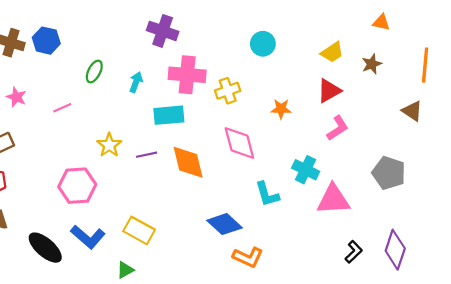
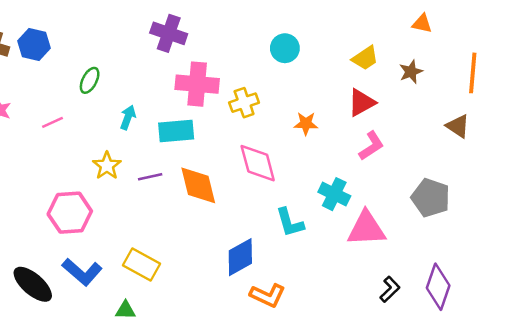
cyan arrow: (136, 82) -> (128, 117), moved
blue diamond: (224, 224) -> (240, 257), turned -72
green triangle: (125, 270) -> (125, 310), turned 30

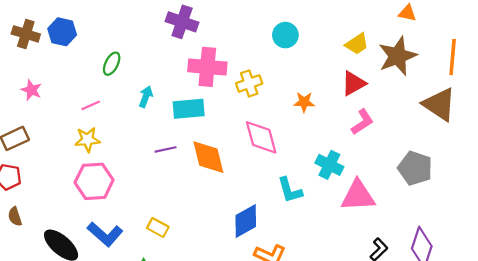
brown star: (411, 72) -> (398, 56), size x1.8
pink line: (53, 122) -> (91, 105), moved
brown triangle: (458, 126) -> (439, 104), size x1.6
yellow star: (107, 166) -> (87, 140), moved, turned 30
yellow rectangle: (141, 264) -> (158, 228), size x0.7

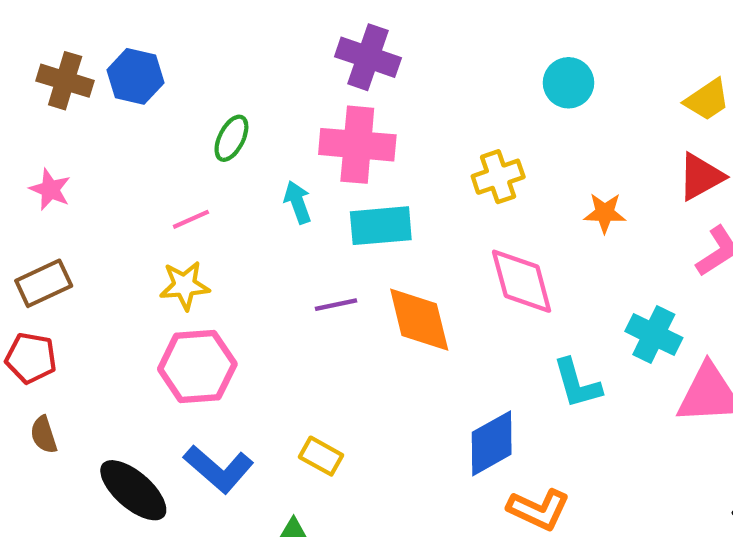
pink cross: (207, 67) -> (357, 145), moved
pink star: (31, 90) -> (50, 189), moved
cyan arrow: (146, 97) -> (298, 202), turned -40

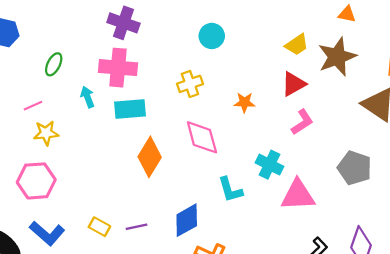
cyan circle: (568, 83) -> (212, 36), moved
yellow star: (185, 285) -> (46, 133), moved
purple line: (336, 305) -> (137, 227), moved
orange diamond: (419, 320) -> (150, 157), turned 45

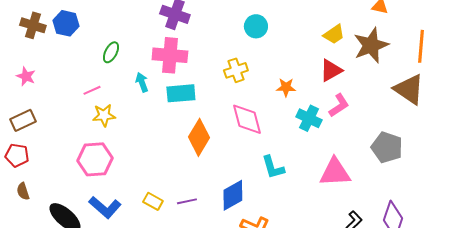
cyan cross: (270, 165) -> (309, 118), moved

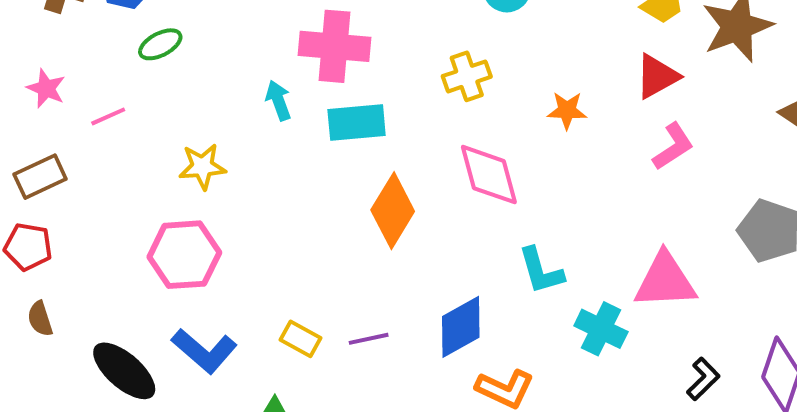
green ellipse: (111, 52) -> (160, 44), moved, turned 35
pink line: (92, 90) -> (108, 116), moved
cyan cross: (309, 118) -> (601, 329), moved

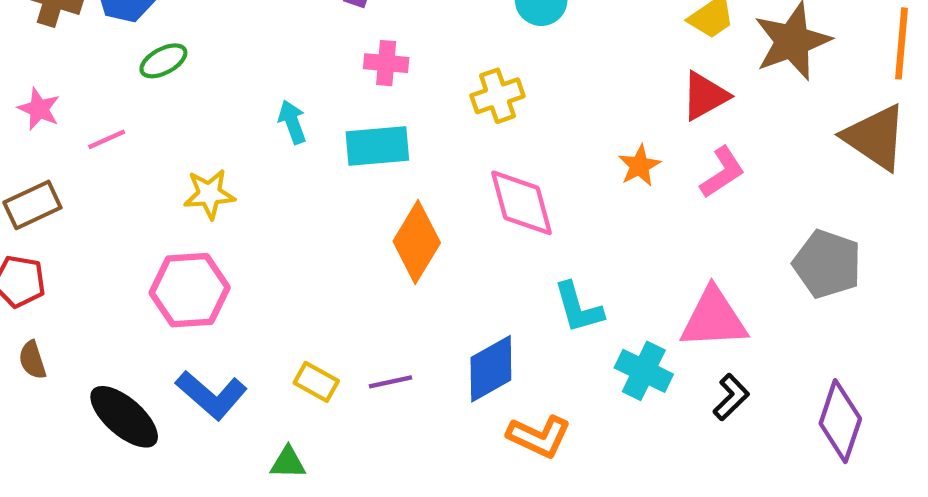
pink cross: (335, 46) -> (386, 63), moved, size x0.6
orange star: (567, 110) -> (639, 166), moved, turned -30
black L-shape: (703, 379) -> (731, 397), moved

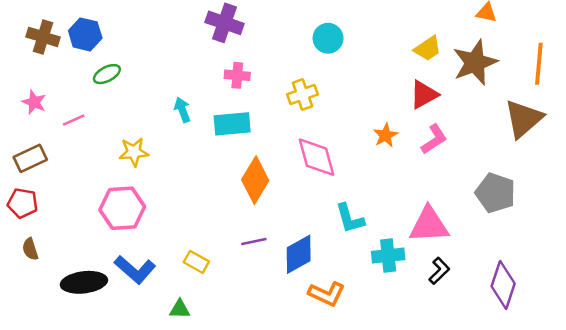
brown triangle: (875, 137) -> (524, 119), turned 45
cyan cross: (644, 371) -> (388, 256), turned -32
purple line: (391, 382) -> (254, 241), moved
black ellipse: (124, 417) -> (84, 282), turned -48

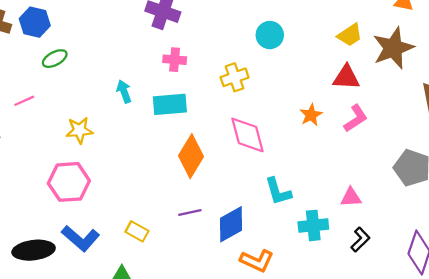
cyan circle: (328, 38) -> (270, 35), moved
red triangle: (424, 94) -> (346, 77), turned 32
pink triangle: (429, 225) -> (351, 197), size x0.6

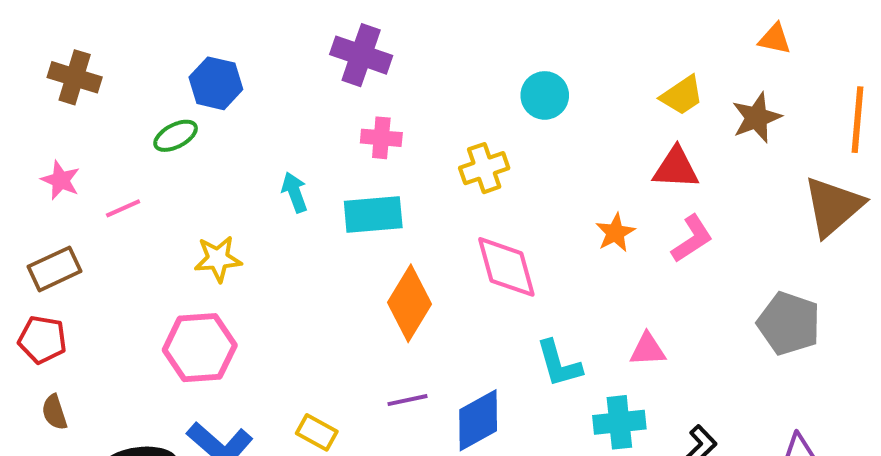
blue hexagon: (35, 22) -> (216, 83), moved
brown star: (393, 48) -> (757, 118), size x0.7
pink triangle: (351, 197) -> (648, 350), moved

